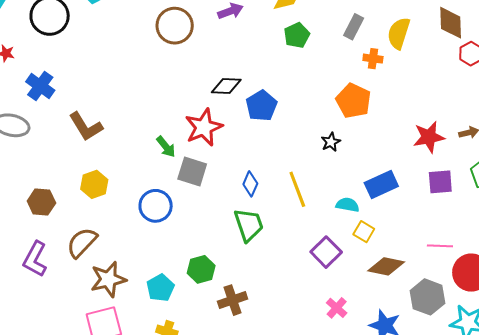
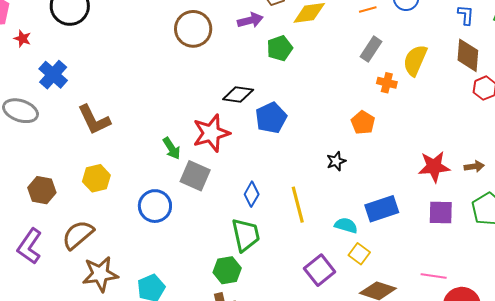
green pentagon: (297, 35) -> (280, 48), moved
orange pentagon: (353, 101) -> (363, 123), size x0.7
green hexagon: (201, 269) -> (227, 270), moved

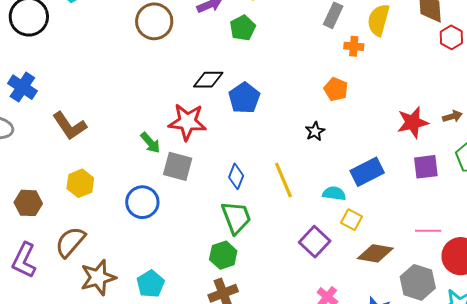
red star: (211, 133) -> (187, 122), turned 30

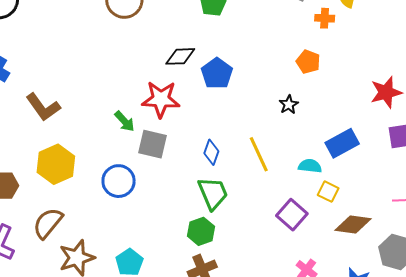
yellow hexagon: (80, 183) -> (56, 164), size x1.4

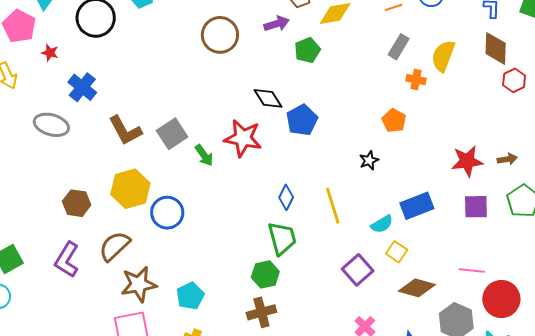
black diamond: (180, 56) -> (268, 98), turned 52
gray square: (153, 144) -> (172, 134), moved, turned 36
cyan semicircle: (310, 166) -> (382, 224), turned 135
blue circle: (119, 181) -> (167, 213), moved

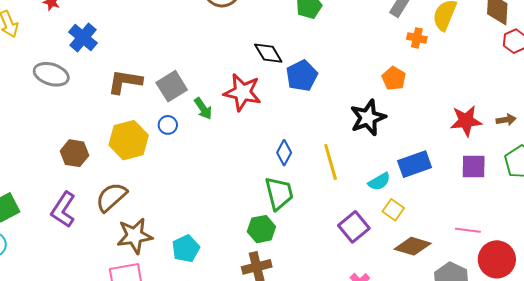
brown L-shape: (125, 130) -> (125, 82), turned 126
black star: (369, 160) -> (368, 118), size x1.8
blue circle: (167, 213) -> (168, 125), moved, size x0.6

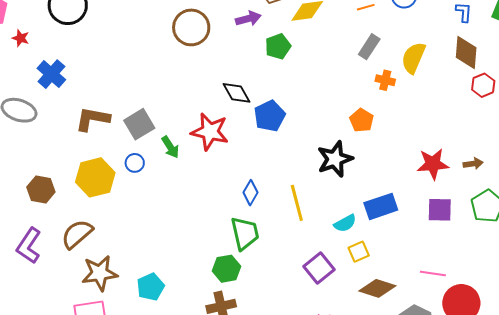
yellow square: (393, 210) -> (359, 252), turned 30

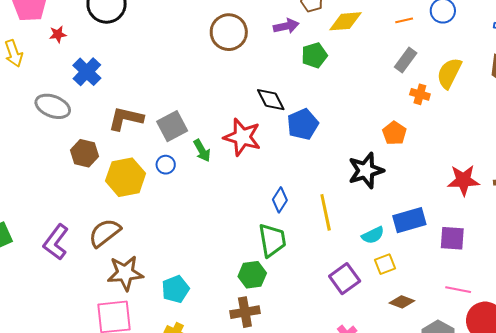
red star: (21, 38) -> (58, 34), turned -30
brown hexagon: (41, 190) -> (84, 153), moved
purple square: (440, 210) -> (452, 238), moved
brown diamond: (377, 288) -> (402, 302), size x0.7

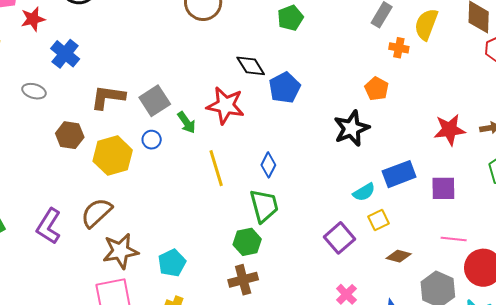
red star: (58, 34) -> (33, 19), size x1.4
gray ellipse: (53, 106) -> (34, 91), size x0.7
yellow line: (326, 212) -> (216, 168), moved

